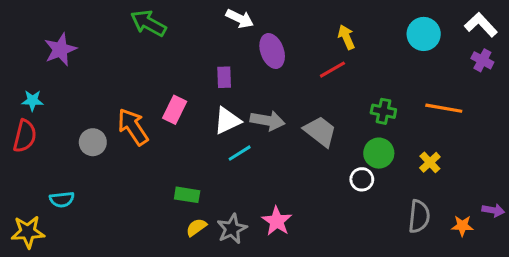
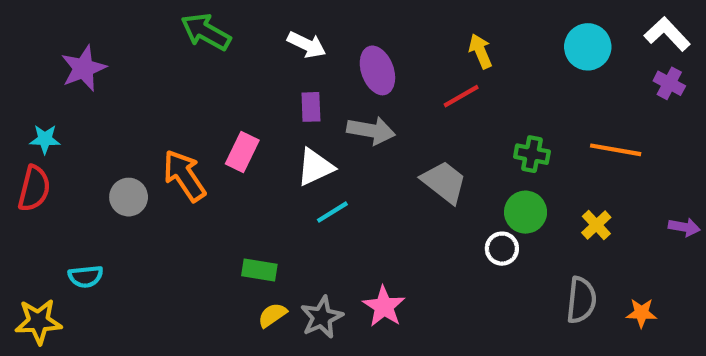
white arrow: (240, 19) -> (307, 45), moved
gray arrow: (267, 121) -> (371, 131), moved
purple arrow: (493, 210) -> (684, 227), moved

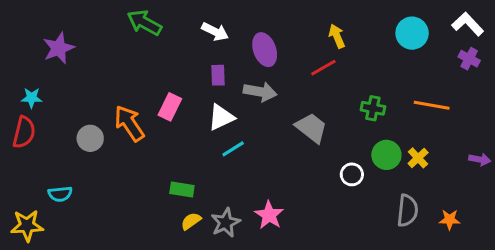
green circle: (526, 212) -> (386, 155), moved

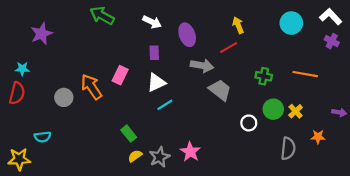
gray arrow: (260, 92) -> (202, 66), moved
green rectangle: (182, 189) -> (129, 134), turned 42
orange star: (450, 220) -> (318, 137), moved

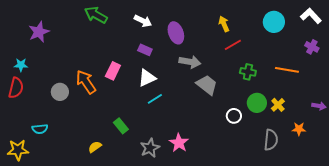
purple cross: (332, 41) -> (312, 47), moved
red line: (229, 47) -> (233, 45), moved
purple rectangle: (154, 53) -> (145, 50), turned -64
yellow semicircle: (135, 156) -> (95, 147), moved

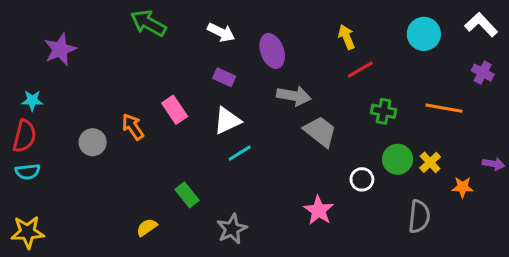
pink rectangle: (113, 71) -> (175, 110), turned -60
orange arrow: (86, 82) -> (133, 127), size x0.7
cyan semicircle: (40, 129) -> (28, 172), moved
orange star: (299, 129) -> (463, 187), moved
pink star: (179, 143) -> (319, 210), moved

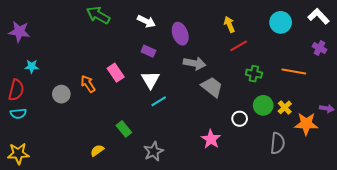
purple star: (60, 49) -> (19, 32), moved, turned 30
cyan star: (32, 100) -> (32, 66), moved
white triangle: (227, 121) -> (150, 80), turned -36
orange star: (463, 187) -> (306, 124), size x1.6

